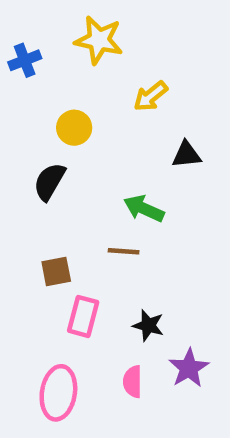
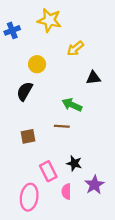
pink rectangle: (83, 316) -> (48, 171), moved, turned -42

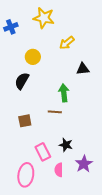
green arrow: (72, 105) -> (64, 93), turned 60

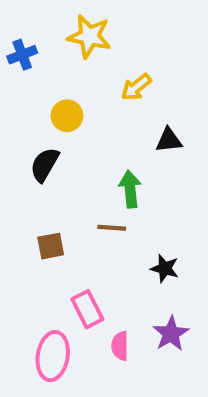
black star: (66, 145) -> (165, 268), moved

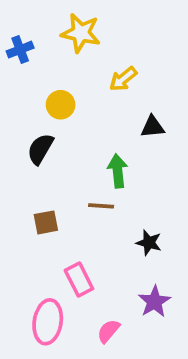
pink semicircle: (120, 346) -> (108, 331), moved, turned 40

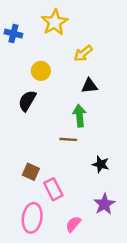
yellow star: (81, 33) -> (55, 22), turned 30
blue cross: (20, 50) -> (13, 34), turned 35
black triangle: (153, 127) -> (89, 86), moved
brown square: (46, 222) -> (31, 172), moved, turned 35

